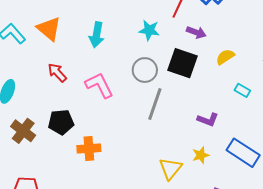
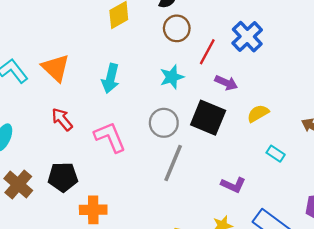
cyan star: (149, 30) -> (172, 77), turned -30

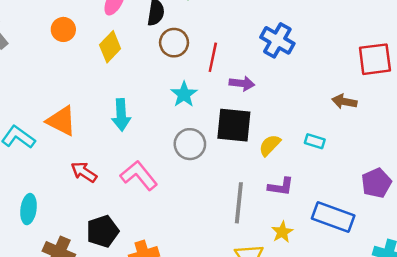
blue cross: (247, 37) -> (277, 40), moved
yellow semicircle: (258, 113) -> (270, 145), moved
gray line: (173, 163) -> (239, 203), moved

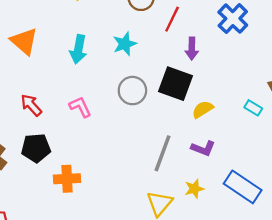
purple arrow: (242, 83) -> (192, 49), turned 70
cyan star: (184, 94) -> (125, 44), moved
cyan rectangle: (315, 141) -> (253, 108), moved
red arrow: (84, 172) -> (31, 105), moved
pink L-shape: (139, 175) -> (80, 107), size x0.7

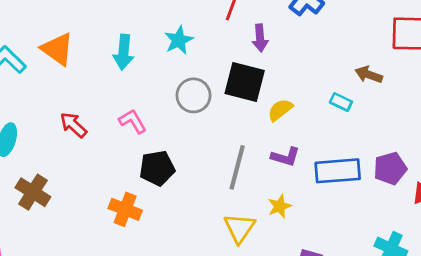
black pentagon: (36, 148) -> (157, 168), moved
orange cross: (67, 179) -> (125, 209), turned 30
blue rectangle: (243, 187) -> (338, 171), moved, turned -33

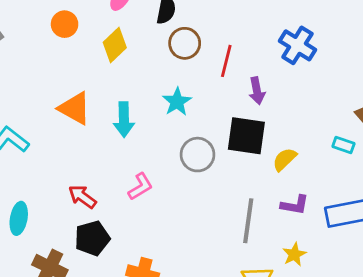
orange triangle: (57, 49) -> (75, 108), moved
pink L-shape: (133, 121) -> (140, 187), turned 96
black pentagon: (157, 168) -> (92, 238), moved

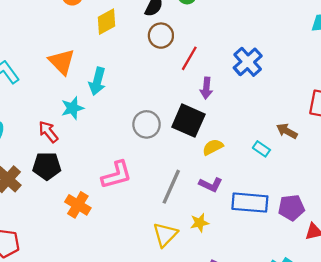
cyan star: (177, 102) -> (72, 108), moved
pink L-shape: (140, 187) -> (117, 175), moved, size x1.4

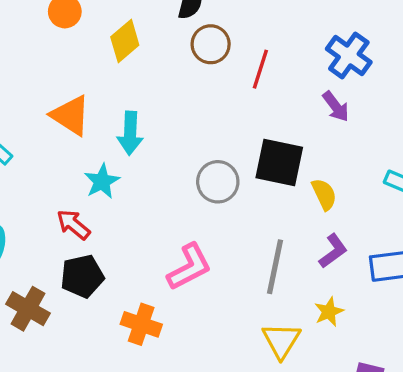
purple arrow: (206, 88) -> (336, 106), moved, turned -30
yellow semicircle: (213, 147) -> (324, 194), turned 105
purple L-shape: (211, 185) -> (333, 251), turned -50

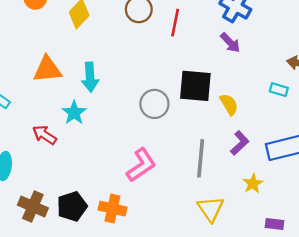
orange triangle: (71, 115) -> (47, 69), turned -32
red arrow: (73, 225) -> (44, 135), moved
black pentagon: (82, 276) -> (72, 206), moved
yellow star: (329, 312) -> (253, 183), moved

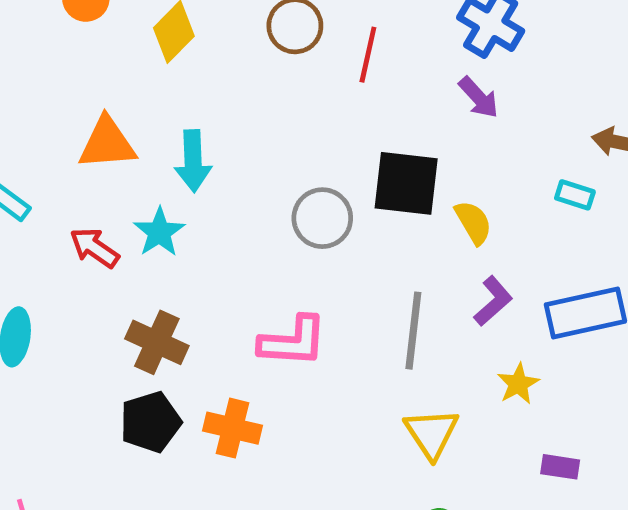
red arrow: (44, 135) -> (94, 248), moved
pink L-shape: (141, 165) -> (293, 341), turned 36
brown cross: (33, 207) -> (157, 342), moved

